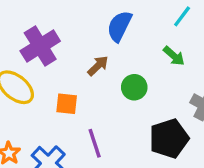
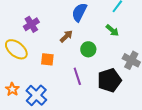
purple cross: (40, 46) -> (31, 24), size x0.7
purple line: (95, 143) -> (77, 76), moved

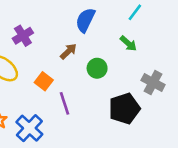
orange square: (47, 59) -> (44, 81), turned 32
purple line: (77, 76) -> (65, 103), moved

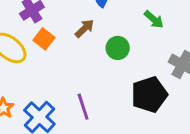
orange square: (44, 81) -> (44, 39), moved
purple line: (65, 103) -> (83, 107), moved

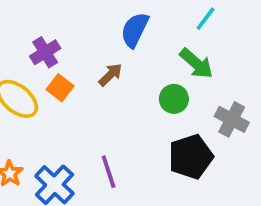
green arrow: (154, 19) -> (196, 63), size x1.4
green circle: (118, 48) -> (174, 99), moved

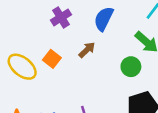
purple cross: (45, 52) -> (61, 17), moved

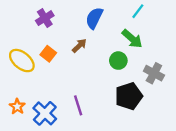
purple cross: (61, 17) -> (45, 18), moved

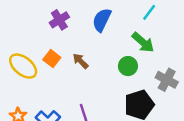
purple cross: (45, 18) -> (59, 20), moved
brown arrow: (79, 46) -> (81, 61), moved, turned -91

